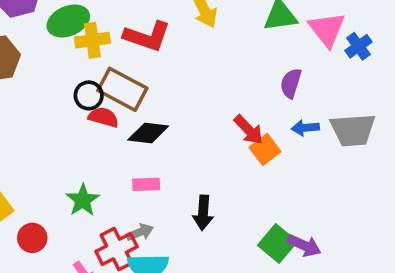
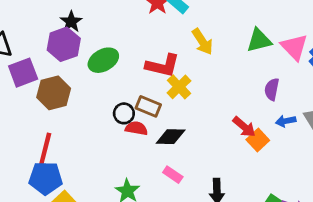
yellow cross: (92, 40) -> (179, 87), moved, turned -30
brown rectangle: (122, 89) -> (148, 106), size x0.7
pink rectangle: (146, 184) -> (173, 175), turned 42

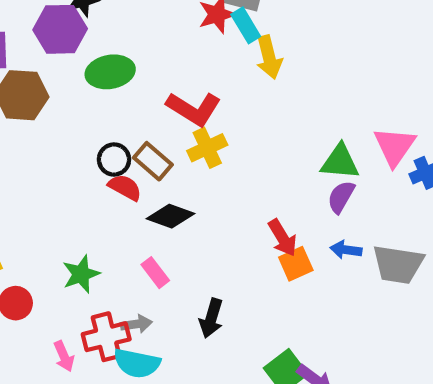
green triangle: (259, 40) -> (340, 162), moved
yellow arrow: (202, 42) -> (269, 57), moved

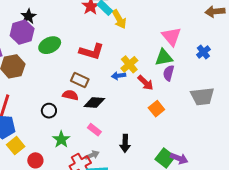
pink triangle: (395, 146) -> (171, 36), moved
yellow cross: (207, 148) -> (129, 64), moved
black circle: (114, 160) -> (49, 111), moved
red arrow: (282, 238) -> (145, 83), moved
blue arrow: (346, 250) -> (119, 76), moved

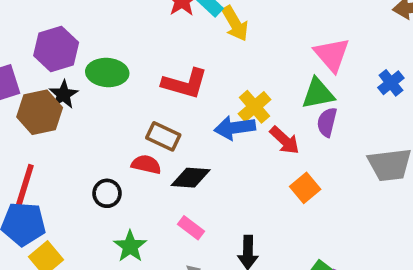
black star: (28, 16) -> (63, 95), moved
green ellipse: (50, 45) -> (107, 73), turned 30
blue arrow: (119, 76) -> (235, 128), size x1.5

